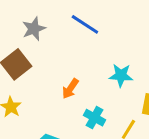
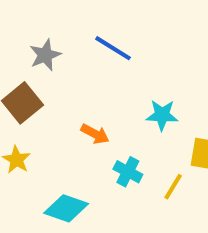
orange arrow: (70, 89) -> (95, 134), turned -95

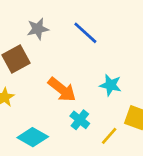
orange arrow: (95, 134) -> (62, 90), size x1.5

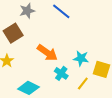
cyan star: (111, 85) -> (81, 58), moved

